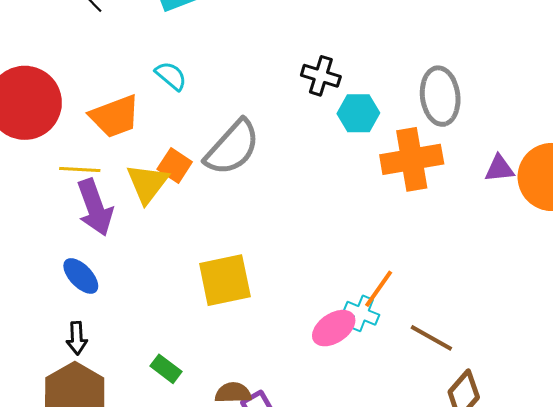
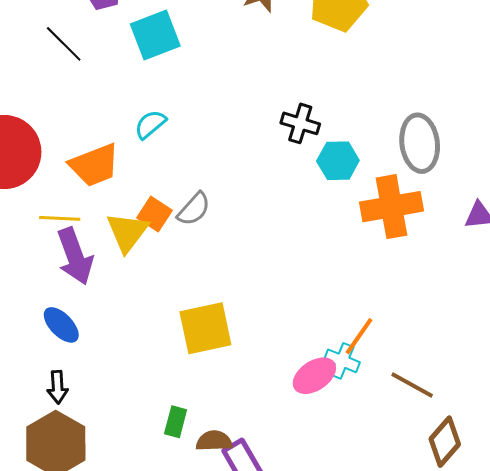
cyan semicircle: (171, 76) -> (150, 124), turned -80
gray semicircle: (232, 148) -> (194, 209), moved, size x0.6
green rectangle: (166, 369) -> (176, 422), moved, turned 68

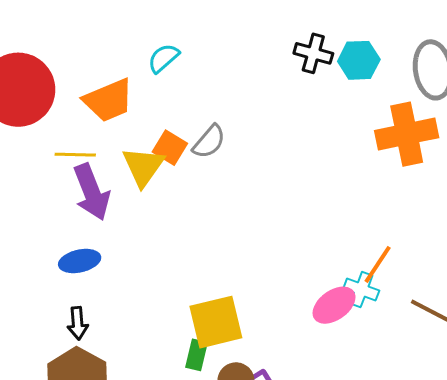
cyan hexagon: (338, 161) -> (359, 60), moved
blue ellipse: (61, 325) -> (80, 261), turned -57
yellow square: (205, 328) -> (216, 322), moved

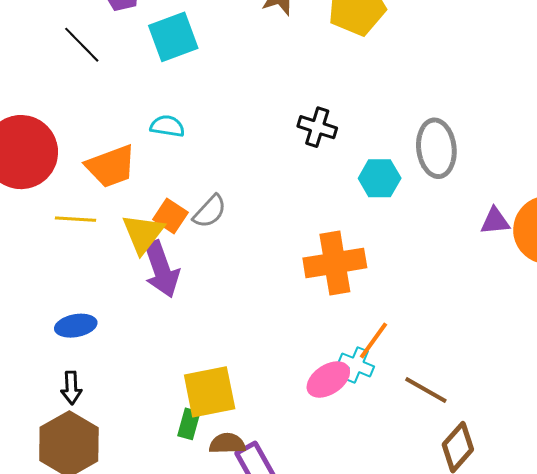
cyan semicircle: (163, 58) -> (167, 126), turned 48
cyan hexagon: (359, 60) -> (380, 178), moved
orange cross: (407, 134) -> (335, 263), moved
purple arrow: (92, 192) -> (161, 269), moved

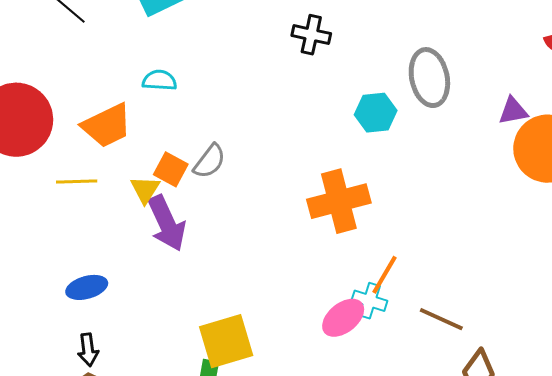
black cross: (317, 127) -> (311, 35), moved
purple triangle: (495, 221) -> (513, 111), moved
yellow triangle: (143, 234) -> (145, 190), size x0.7

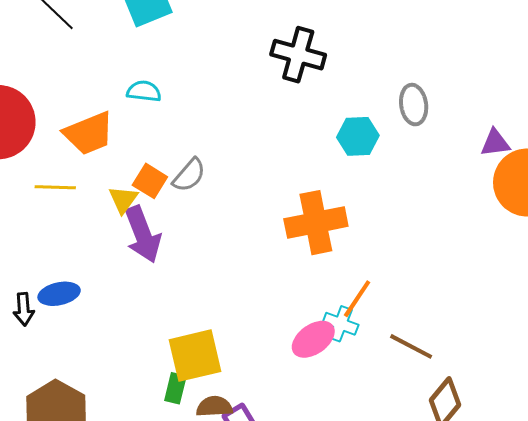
black cross: (311, 35) -> (298, 55), size x1.4
gray ellipse: (429, 78) -> (414, 105), size x0.7
black arrow: (88, 350) -> (24, 309), moved

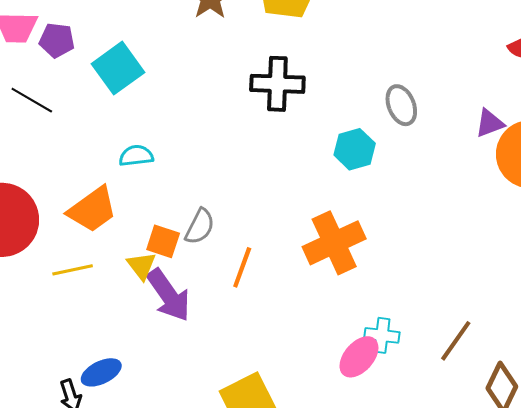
orange line: (357, 299) -> (242, 267), moved
brown line: (411, 346) -> (456, 341), turned -69

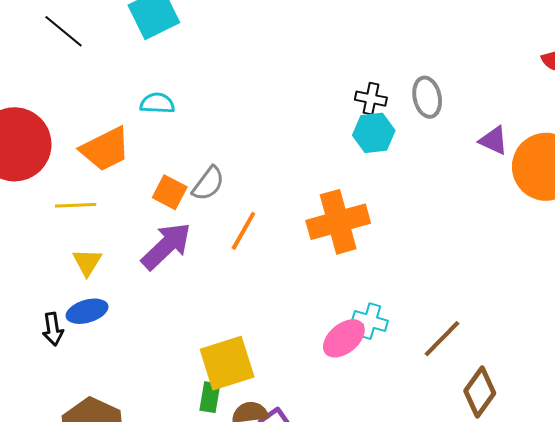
black cross: (277, 84) -> (371, 99), moved, size x0.6
purple triangle: (490, 123) -> (494, 140), moved, turned 36
yellow triangle: (141, 266) -> (87, 262), moved
purple arrow: (169, 295) -> (166, 246), turned -108

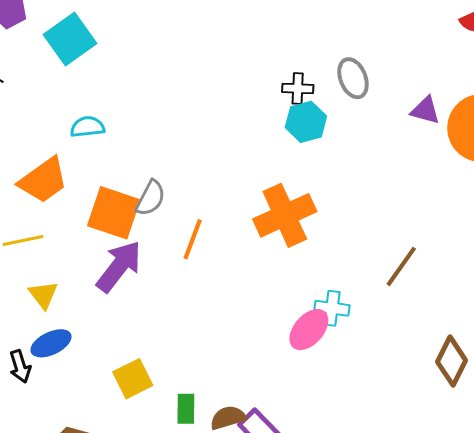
orange square: (170, 192) -> (114, 213), size x1.6
brown line: (442, 339) -> (401, 266), moved
yellow square: (227, 363) -> (133, 379), moved, size x0.7

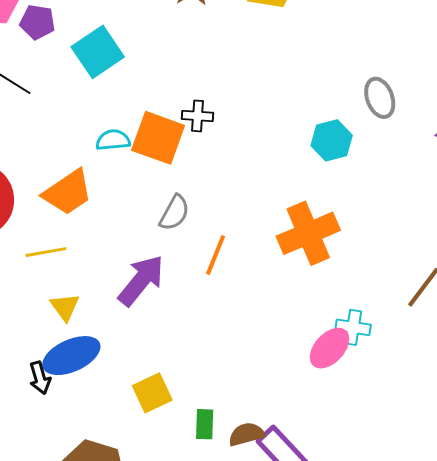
black cross: (298, 89) -> (198, 116), moved
orange square: (114, 213) -> (158, 138), moved
blue ellipse: (51, 343) -> (71, 356), size x1.4

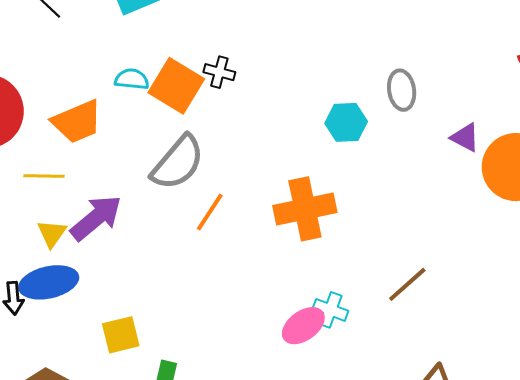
gray semicircle: (174, 213) -> (178, 163), size x1.6
purple arrow: (141, 280) -> (96, 218), moved

